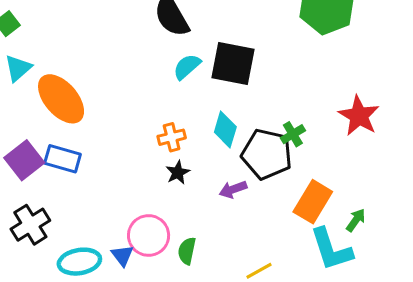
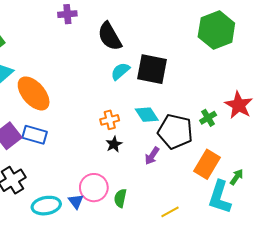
cyan diamond: (225, 130) -> (147, 115), turned -50
green cross: (293, 134) -> (208, 118), moved
purple arrow: (233, 189) -> (152, 156), turned -36
cyan L-shape: (331, 249) -> (220, 197), turned 36

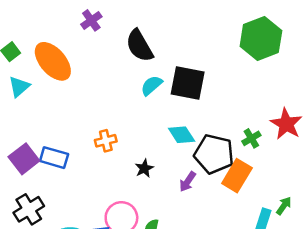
purple cross: (67, 14) -> (91, 20), turned -30
orange ellipse: (34, 93) -> (53, 61), moved
orange cross: (110, 120) -> (106, 141), moved
orange rectangle: (207, 164) -> (237, 176), moved

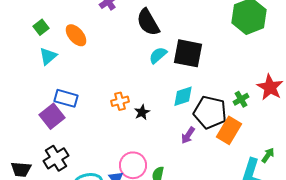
orange ellipse: (53, 61) -> (76, 35), size x0.7
cyan diamond: (182, 135) -> (183, 96), turned -75
blue rectangle: (54, 158) -> (66, 98), moved
black star: (144, 168) -> (142, 112), moved

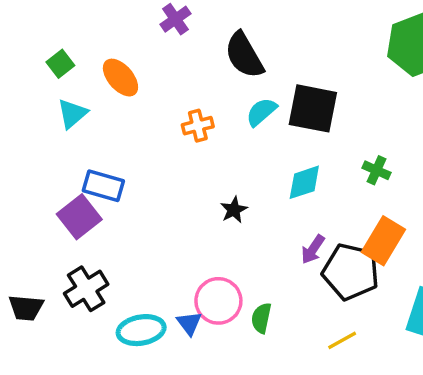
green cross: (241, 99) -> (376, 170), moved, turned -35
orange cross: (120, 101) -> (198, 126), moved
black pentagon: (210, 112) -> (351, 272), moved

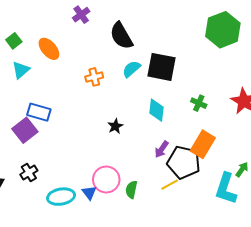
cyan diamond: (304, 182) -> (157, 110), turned -65
black cross: (86, 289) -> (29, 172), size x0.7
yellow line: (342, 340) -> (170, 185), moved

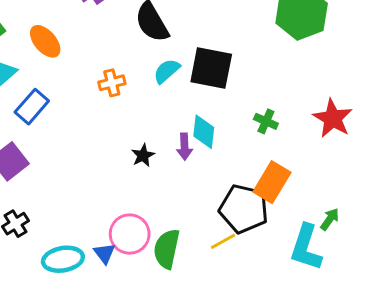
blue rectangle: (39, 112) -> (32, 107), moved, turned -65
purple arrow: (162, 149) -> (184, 147), moved, turned -36
green semicircle: (131, 190) -> (167, 249), size x1.5

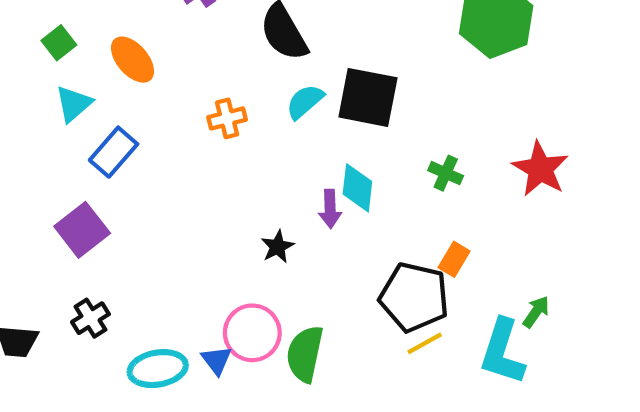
black star: (143, 155) -> (278, 247), moved
orange rectangle: (272, 182) -> (454, 259), size x0.6
yellow line: (223, 241) -> (425, 343), moved

